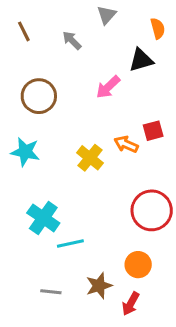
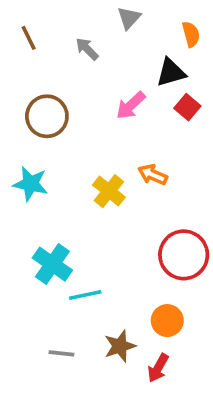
red square: (153, 131) -> (187, 107), moved, turned -35

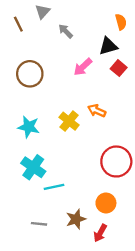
gray triangle: (129, 18) -> (42, 12), moved
gray arrow: (87, 49) -> (66, 31), moved
cyan star: (30, 184) -> (29, 127), moved

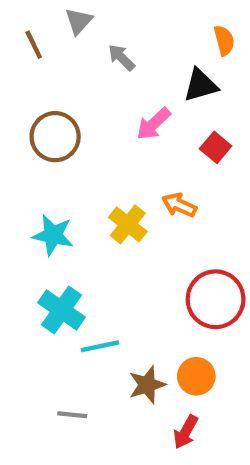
red square: (119, 68) -> (216, 147), moved
brown star: (76, 219) -> (147, 385), moved

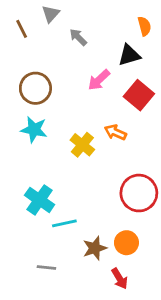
red square: (216, 147) -> (139, 95), size x1.5
cyan star: (53, 235) -> (34, 130), moved
red arrow: (186, 432) -> (120, 279), turned -60

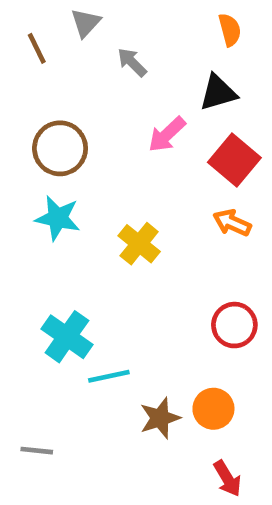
orange semicircle: (144, 26) -> (230, 30), moved
orange arrow: (115, 132) -> (232, 223), moved
red circle: (139, 193) -> (234, 325), size x0.7
gray line: (46, 268) -> (37, 451), moved
red arrow: (120, 279) -> (227, 478), moved

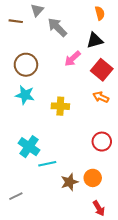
brown line: (37, 48) -> (16, 21), turned -56
gray arrow: (132, 62) -> (57, 27), size x1.5
yellow cross: (139, 244) -> (60, 106), turned -36
gray line: (37, 451) -> (16, 196), turned -32

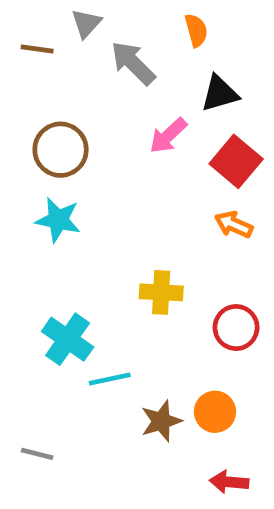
orange semicircle: (100, 13) -> (196, 30), moved
yellow cross: (60, 106) -> (161, 292), moved
gray line: (16, 196) -> (37, 454), turned 40
red arrow: (99, 208) -> (229, 482), turned 126

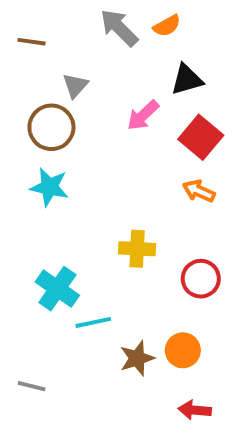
gray triangle: (86, 23) -> (75, 85), moved
orange semicircle: (196, 30) -> (167, 26), turned 76
gray arrow: (133, 63) -> (119, 28), moved

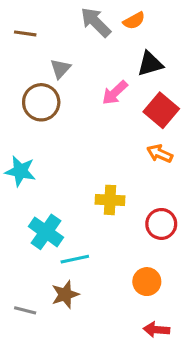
cyan star: (49, 187) -> (20, 171), moved
brown star: (137, 358) -> (65, 294), moved

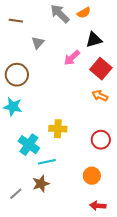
brown circle: (41, 102) -> (17, 75), moved
yellow cross: (110, 200) -> (58, 129), moved
gray line: (25, 310) -> (16, 194), turned -56

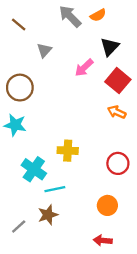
brown line: (16, 21) -> (19, 25), turned 32
black triangle: (94, 40) -> (110, 47), turned -30
red arrow: (98, 206) -> (103, 240), moved

